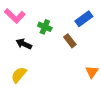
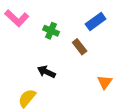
black arrow: (24, 44) -> (46, 72), moved
yellow semicircle: (19, 75) -> (27, 98), moved

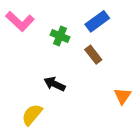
blue rectangle: (96, 22) -> (97, 21), moved

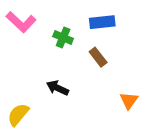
blue rectangle: (97, 21) -> (102, 22), turned 30
yellow semicircle: (32, 115) -> (18, 115), moved

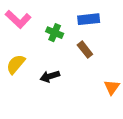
black arrow: (57, 88) -> (50, 76), turned -42
yellow semicircle: (18, 115) -> (16, 64), moved

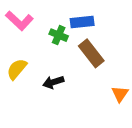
blue rectangle: (89, 19) -> (82, 22), moved
brown rectangle: (85, 50) -> (91, 53), size x1.5

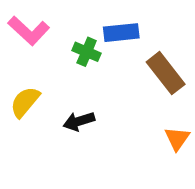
brown rectangle: (91, 53) -> (166, 73), moved

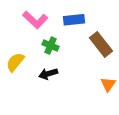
pink L-shape: (29, 31) -> (35, 20), moved
green cross: (87, 52) -> (50, 46), moved

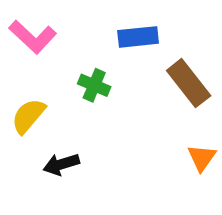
pink L-shape: (35, 20) -> (33, 37), moved
black arrow: (48, 74) -> (61, 164), moved

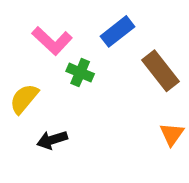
pink L-shape: (33, 37) -> (52, 41), moved
blue rectangle: (138, 37) -> (118, 31), turned -32

